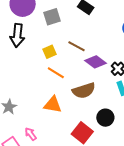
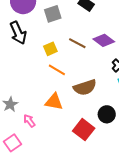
black arrow: (17, 35) -> (18, 33), turned -30
purple diamond: (96, 62) -> (104, 40), moved
pink arrow: (31, 134) -> (29, 121), moved

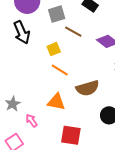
brown line: (77, 43) -> (73, 32), moved
red square: (84, 130) -> (71, 135), moved, turned -30

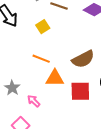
orange line: (60, 70) -> (41, 59), moved
red square: (71, 135) -> (80, 91), moved

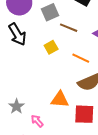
orange line: (41, 59) -> (81, 58), moved

